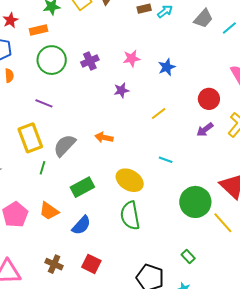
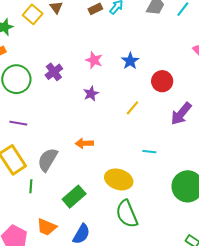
pink star: (132, 58) -> (94, 60), turned -30
red circle: (209, 99) -> (162, 81), moved
purple arrow: (205, 130) -> (181, 114), size x1.4

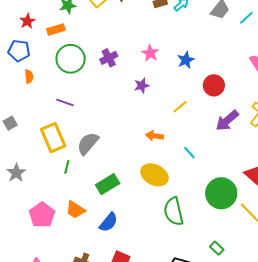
orange arrow: (84, 143) -> (155, 136), moved
cyan line: (149, 152) -> (189, 153), turned 32
green semicircle: (127, 214) -> (174, 212), moved

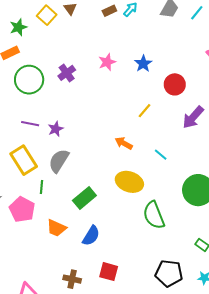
pink star: (150, 53) -> (107, 62), turned 30
purple star: (142, 86) -> (56, 129), moved
orange arrow: (155, 136) -> (124, 143), turned 30
pink pentagon: (42, 215) -> (22, 209), moved

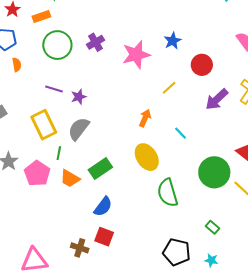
pink star: (107, 62) -> (136, 55), moved, size x1.6
orange arrow: (124, 143) -> (145, 118), turned 78
yellow ellipse: (129, 182) -> (147, 157), turned 32
orange trapezoid: (56, 228) -> (70, 179), moved
red square: (109, 272) -> (104, 237), moved

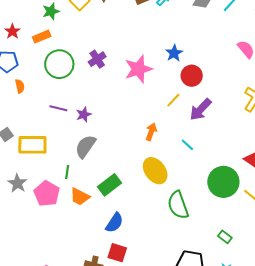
red circle: (202, 65) -> (192, 76), moved
purple arrow: (217, 99) -> (201, 109), moved
yellow rectangle: (44, 125) -> (32, 145), moved, turned -60

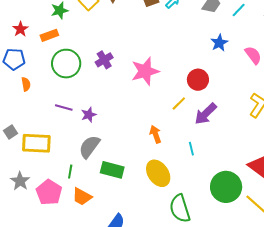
blue star: (174, 53) -> (219, 43), moved
orange arrow: (151, 132) -> (155, 134), turned -42
cyan line: (187, 145) -> (191, 149), turned 32
green rectangle: (109, 185) -> (112, 170), moved, turned 50

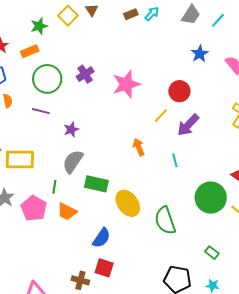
purple line: (64, 107) -> (41, 111), moved
yellow ellipse: (158, 173) -> (128, 203), moved

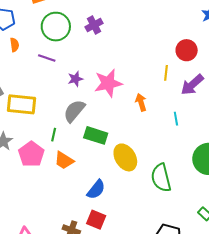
pink star: (126, 84) -> (108, 83), moved
yellow line: (161, 116) -> (166, 73), turned -42

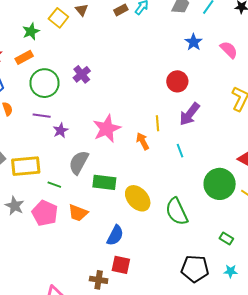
yellow line: (166, 73) -> (157, 123), moved
purple star: (75, 79) -> (61, 130), moved
green line: (54, 135) -> (54, 185), moved, turned -72

